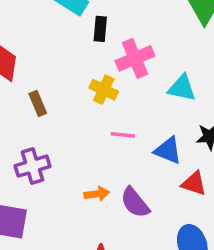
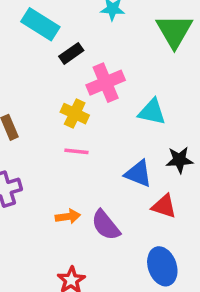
black rectangle: (100, 29) -> (71, 53), turned 50
pink line: (123, 135) -> (76, 151), moved

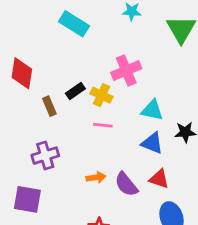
black rectangle: (71, 53) -> (75, 91), moved
cyan triangle: (152, 112) -> (152, 110), moved
red triangle: (164, 206) -> (159, 179), moved

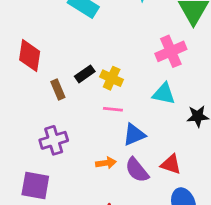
pink cross: (126, 70) -> (171, 51), moved
blue triangle: (152, 143) -> (134, 135), moved, turned -45

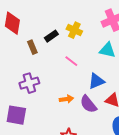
yellow cross: (112, 78) -> (74, 30), moved
pink line: (113, 109) -> (71, 61), turned 32
blue triangle: (134, 135) -> (96, 81), moved

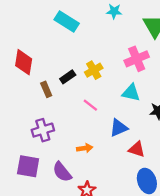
yellow cross: (74, 30) -> (94, 70), turned 35
purple semicircle: (88, 104) -> (62, 172), moved

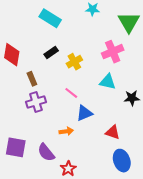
black rectangle: (68, 77) -> (51, 53), moved
blue triangle: (119, 128) -> (84, 113), moved
purple cross: (43, 130) -> (36, 102), moved

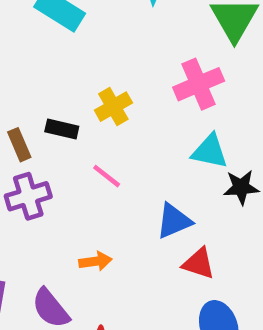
black rectangle: (51, 53) -> (62, 129), moved, turned 48
cyan triangle: (108, 82) -> (210, 151), moved
blue triangle: (84, 113) -> (174, 221), moved

